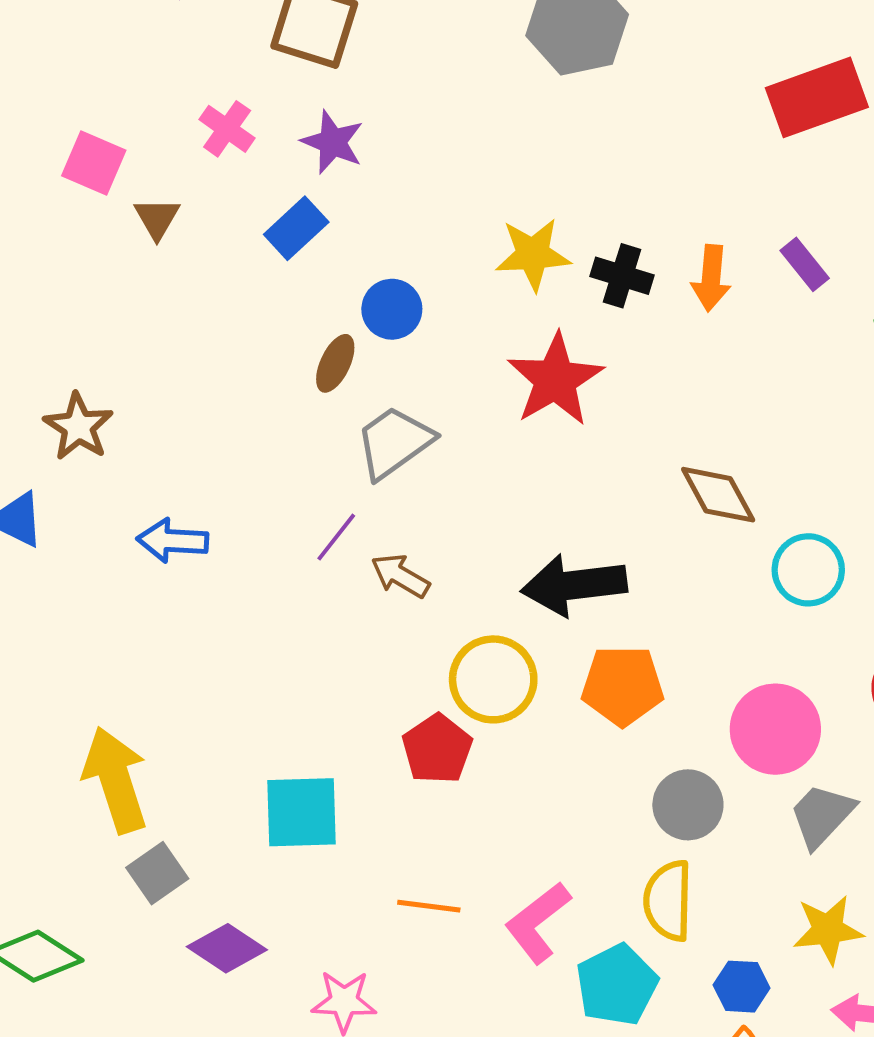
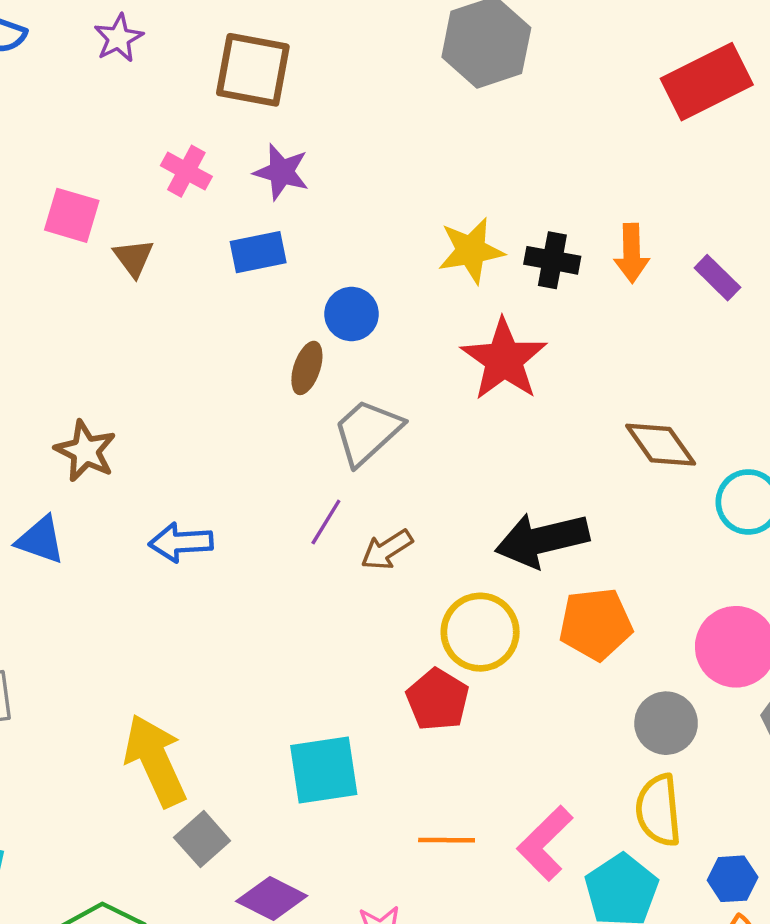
blue rectangle: (296, 228) -> (258, 252), turned 38
purple rectangle: (805, 264) -> (717, 278), moved
brown arrow: (400, 576) -> (387, 550), turned -56

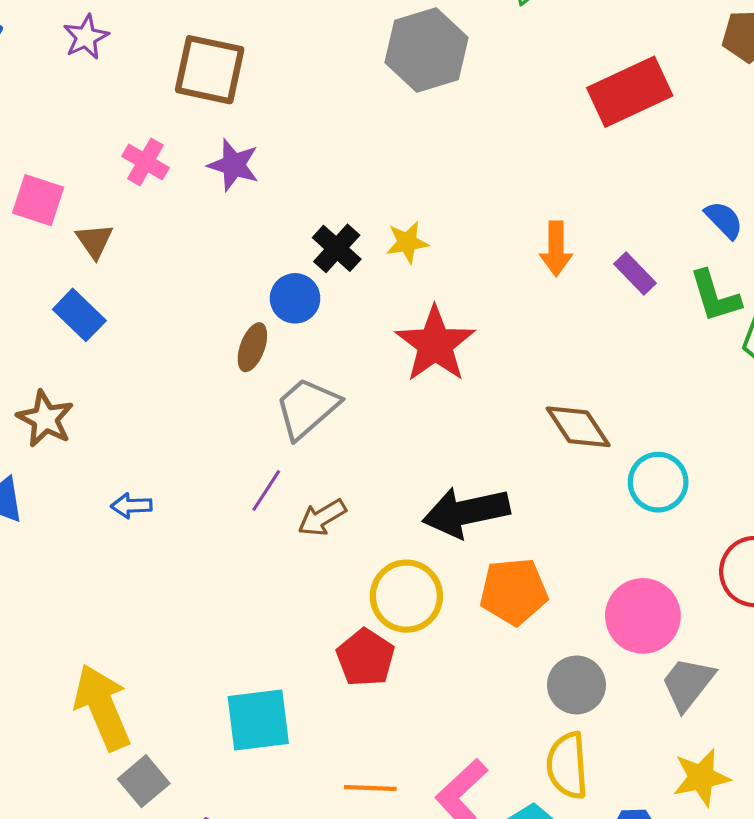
yellow star: (471, 251) -> (407, 242), size x0.7
blue rectangle: (258, 252) -> (79, 315), moved, turned 54
black cross: (552, 260) -> (337, 248), moved, turned 30
blue arrow: (181, 542) -> (131, 506), size x0.7

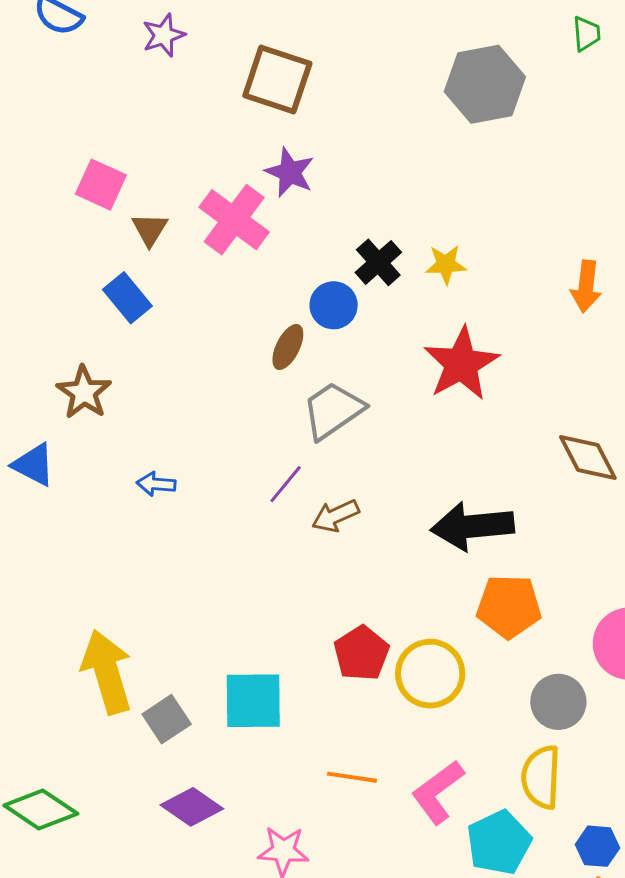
pink cross: (145, 162) -> (234, 220), moved, size x1.6
yellow circle: (406, 596) -> (430, 674), moved
gray square: (144, 781) -> (167, 719), moved

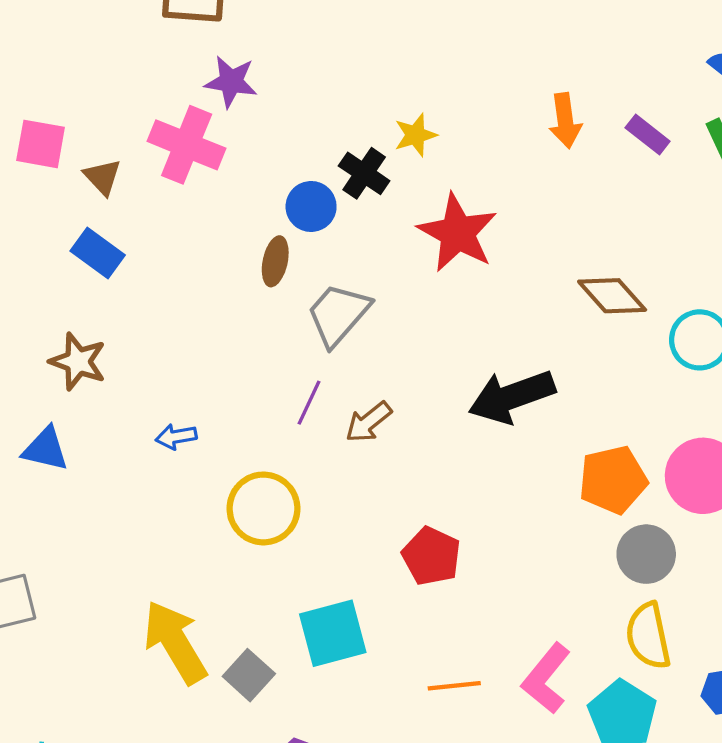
black cross: (378, 262) -> (364, 173), moved
orange pentagon: (509, 607) -> (613, 480), moved
yellow circle: (430, 674) -> (263, 508), moved

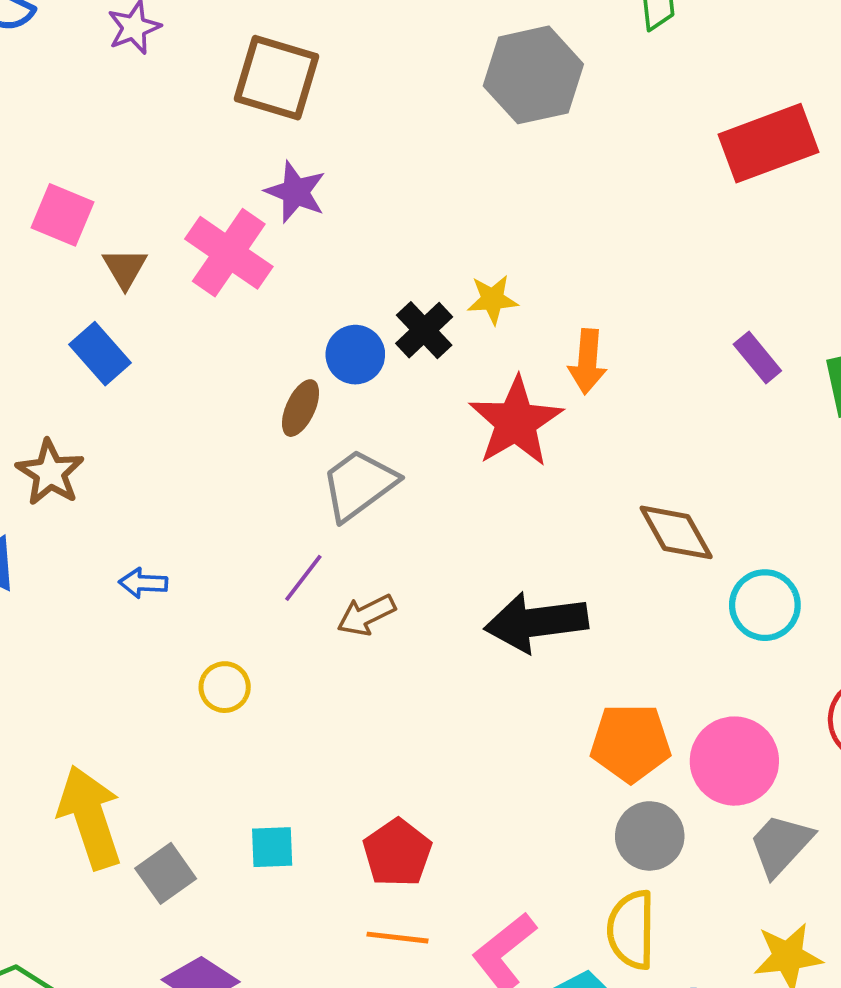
orange arrow: (565, 121) -> (587, 362), moved
yellow circle: (263, 508) -> (225, 687), size x0.6
red pentagon: (431, 556) -> (397, 853), moved
cyan square: (333, 633) -> (272, 847), size x0.6

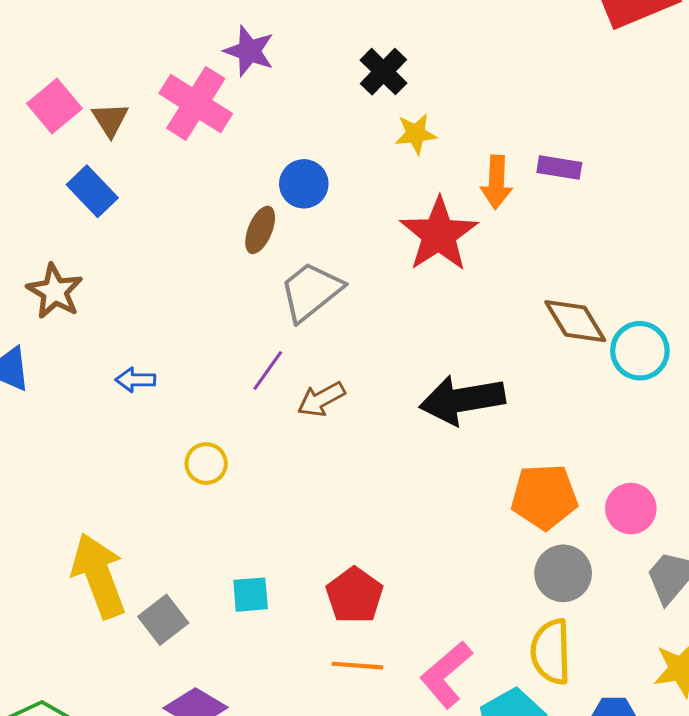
pink square: (62, 215) -> (55, 106), moved, turned 30
black cross: (424, 330) -> (383, 72), moved
purple rectangle: (757, 358) -> (559, 167), moved, turned -39
cyan circle: (765, 605) -> (640, 351), moved
pink circle: (734, 761) -> (631, 509), size x0.7

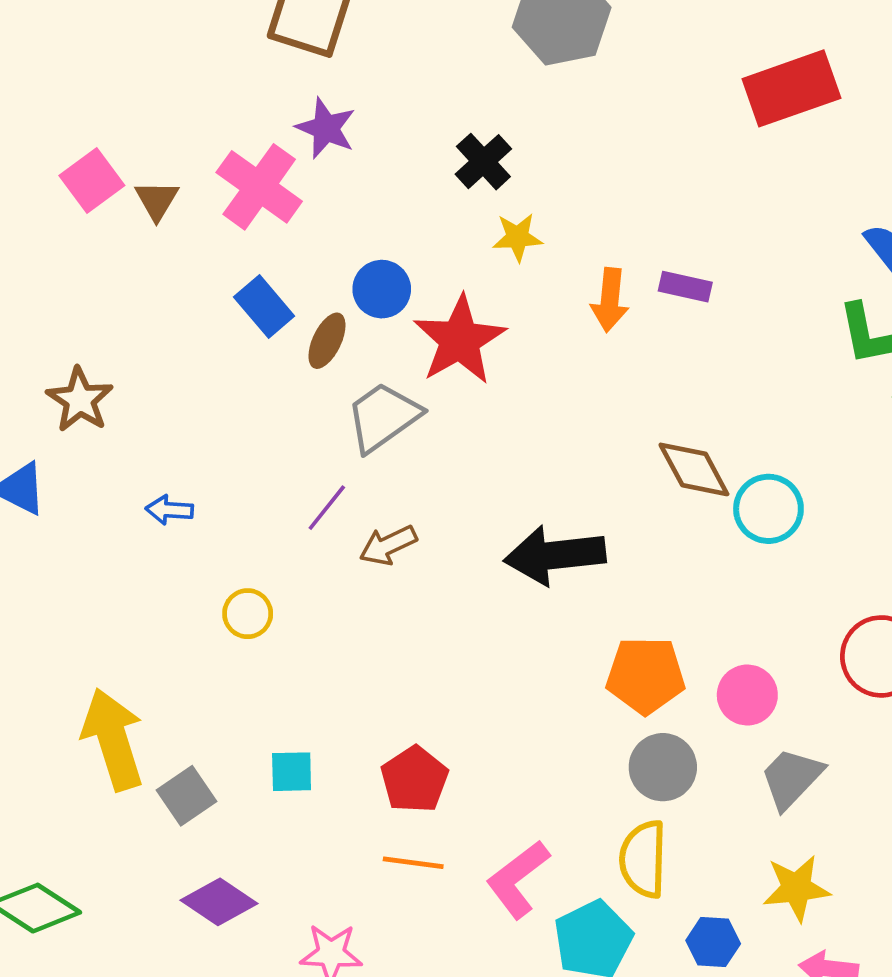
blue rectangle: (92, 191) -> (264, 307), moved
red star: (439, 234) -> (460, 340), moved

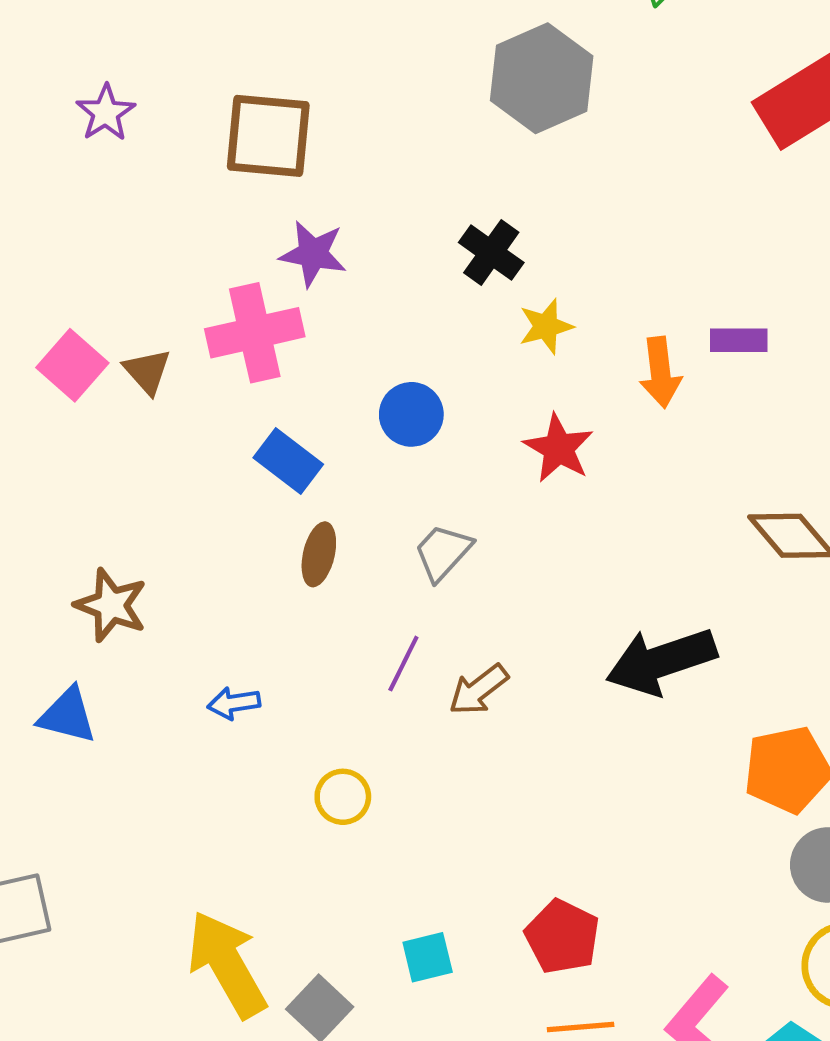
pink cross: (259, 187) -> (255, 333), turned -36
red star: (460, 340) -> (559, 448), moved, size x0.7
brown ellipse: (327, 341) -> (319, 554), moved
gray trapezoid: (383, 417) -> (443, 552), size x0.7

